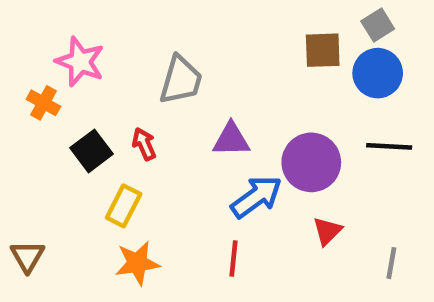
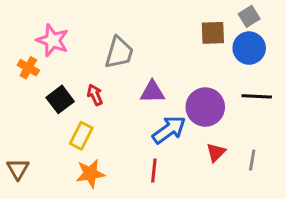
gray line: (391, 263) -> (252, 160), moved

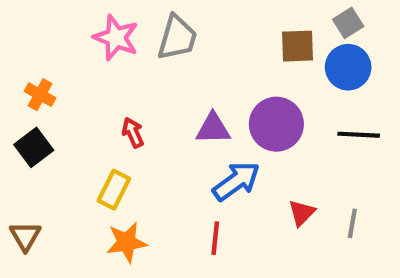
pink star: (53, 40) -> (116, 38), moved
gray trapezoid: (119, 53) -> (177, 38), moved
black square: (60, 99) -> (34, 147), moved
purple circle: (205, 107) -> (276, 124), moved

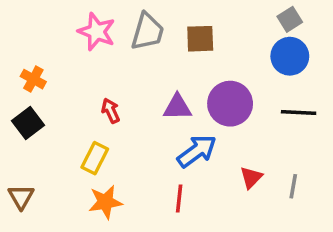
brown square: (297, 46) -> (200, 39), moved

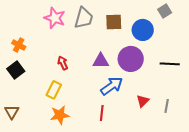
blue circle: (290, 56) -> (143, 30), moved

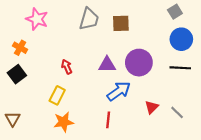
pink star: (55, 18) -> (37, 19), moved
blue circle: (143, 30) -> (181, 39), moved
gray line: (167, 106) -> (177, 112), turned -56

